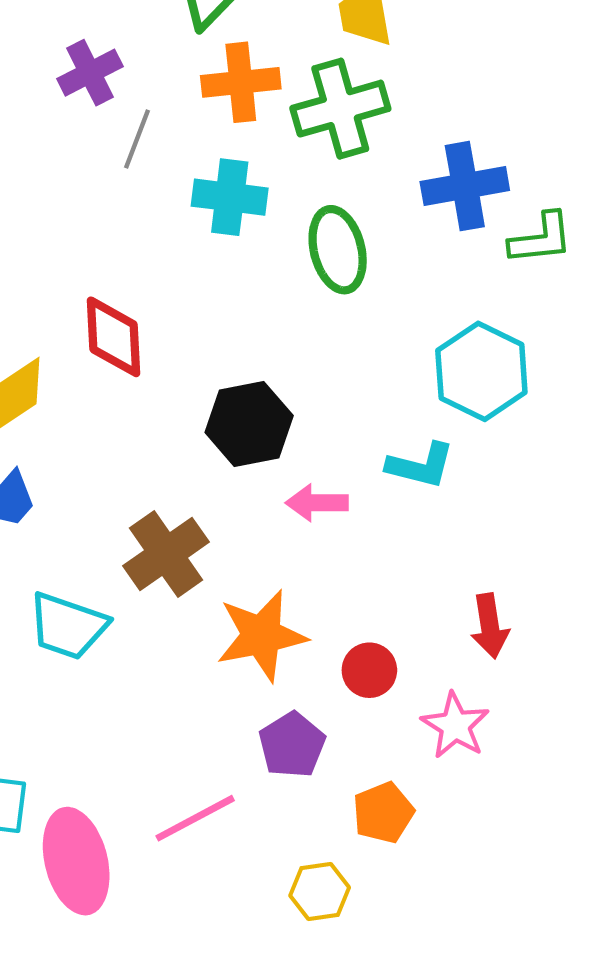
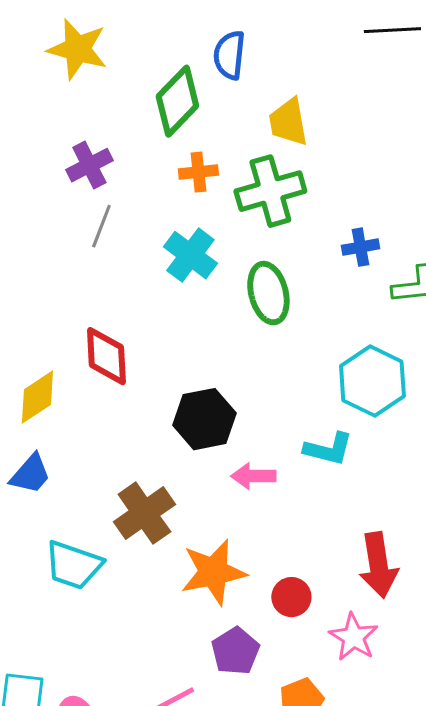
orange cross: (241, 82) -> (198, 172), size x0.7
gray line: (137, 139) -> (101, 226), moved
blue cross: (465, 186) -> (360, 247), size x0.6
cyan cross: (230, 197) -> (190, 255), turned 30
red arrow: (490, 626) -> (378, 565), size x1.4

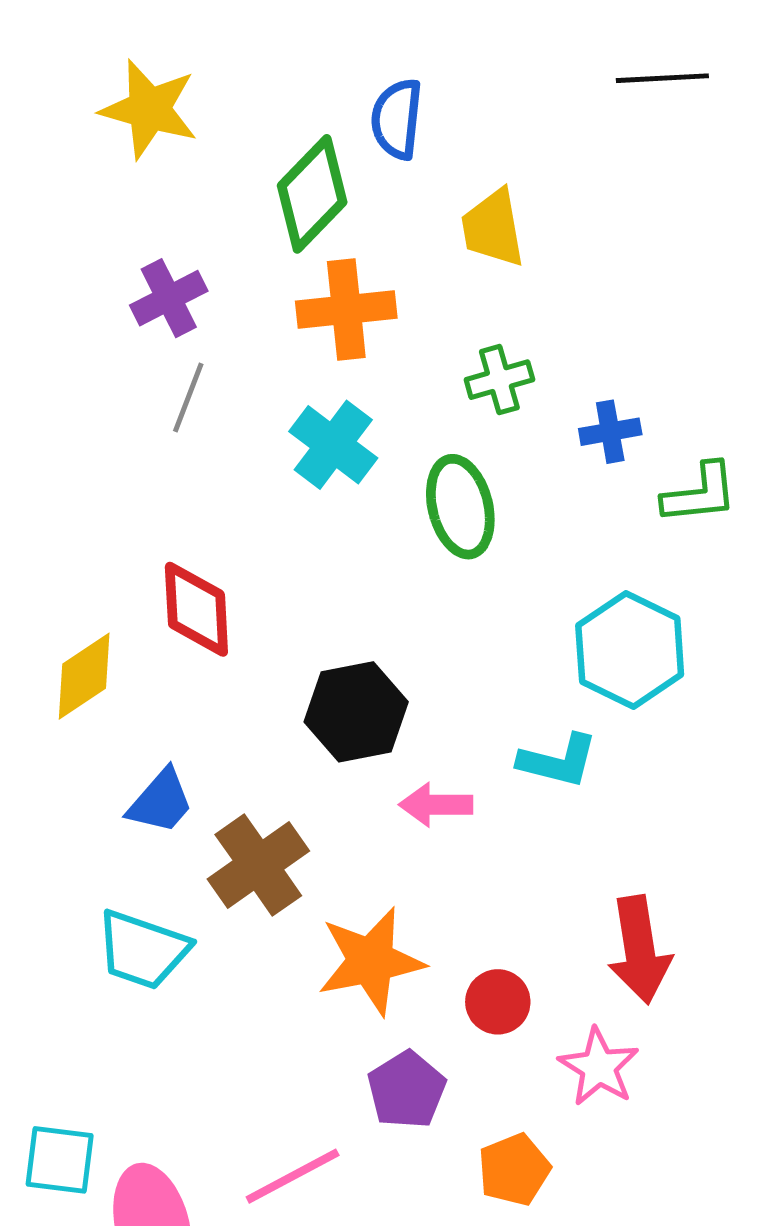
orange cross: (198, 172) -> (346, 310), size x1.5
green cross: (270, 191) -> (499, 380), moved, size x0.6
blue trapezoid: (30, 474) -> (161, 801), moved

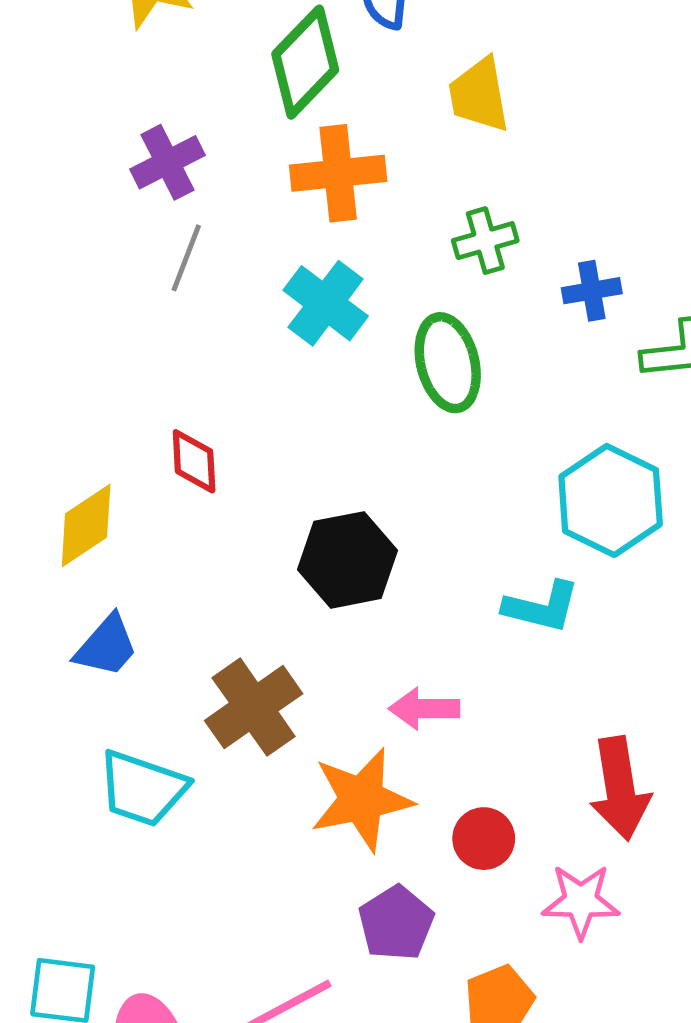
red diamond: (196, 609) -> (194, 461), size x0.7
blue trapezoid: (161, 801) -> (106, 646), moved
pink arrow: (436, 805) -> (424, 709), moved
pink star: (599, 1067) -> (581, 901), turned -30

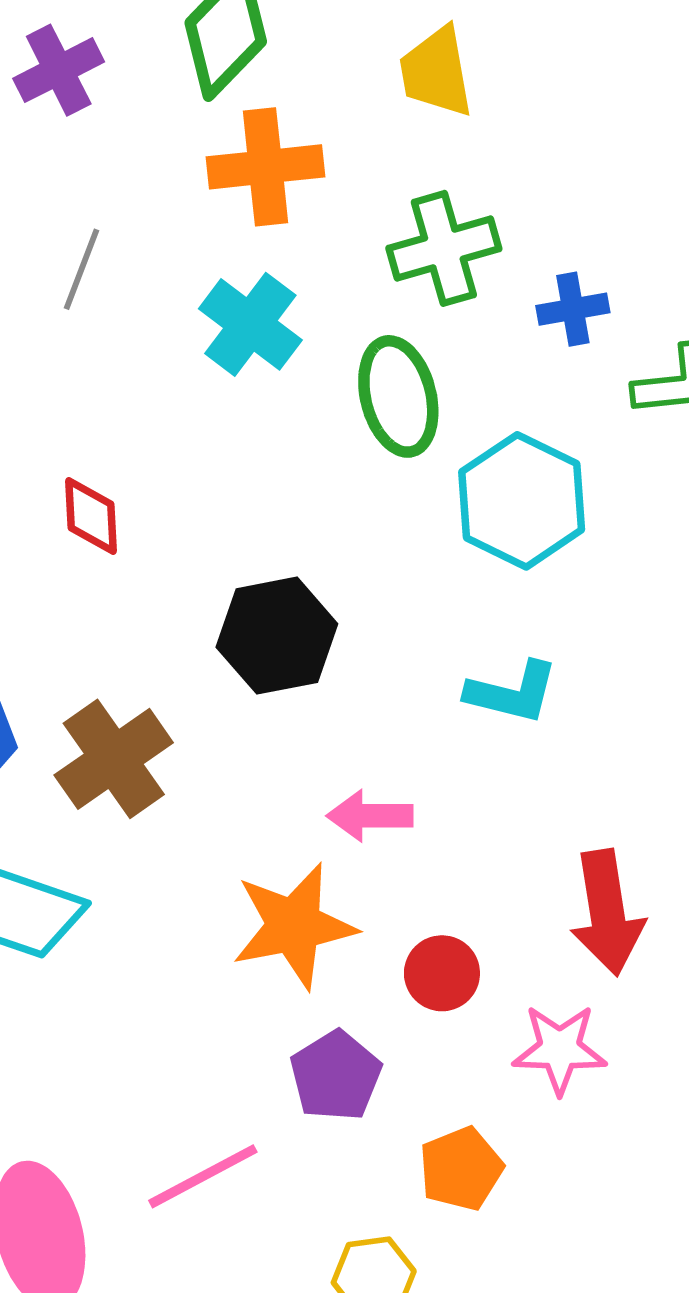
purple cross: (167, 162) -> (59, 70), moved
green cross: (485, 241) -> (444, 248), size x1.4
cyan hexagon: (611, 500) -> (522, 501), moved
brown cross: (254, 707) -> (114, 759), moved

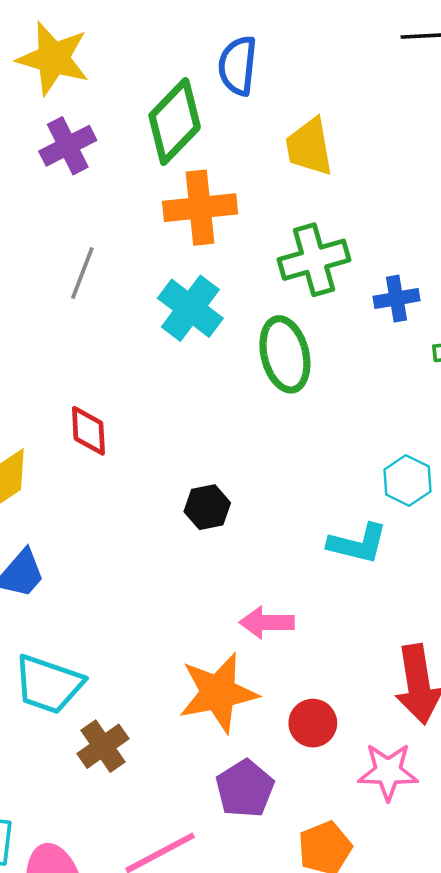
cyan hexagon: (522, 501) -> (407, 480), moved, size x0.6
black hexagon: (277, 636) -> (207, 507), size x0.6
brown cross: (114, 759) -> (103, 746), moved, size x0.7

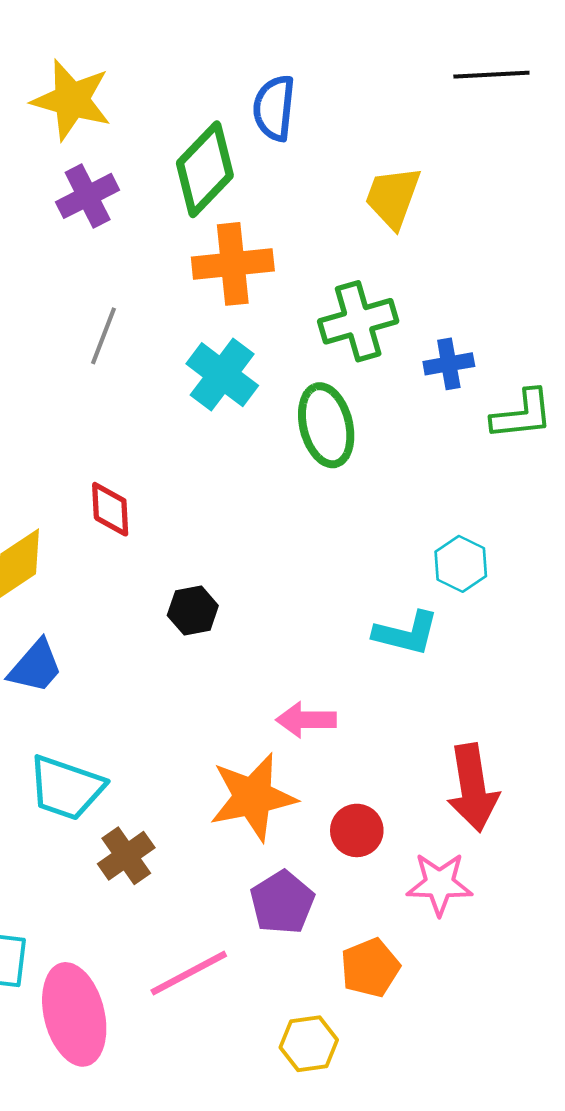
yellow trapezoid: (309, 147) -> (393, 197), moved, turned 30
black hexagon: (207, 507) -> (193, 611), moved

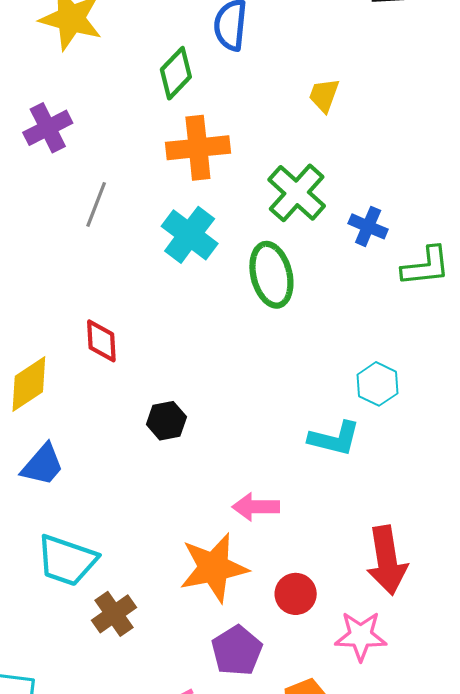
green diamond: (205, 169) -> (176, 73), size x0.7
purple cross: (88, 196) -> (48, 128), moved
yellow trapezoid: (393, 197) -> (324, 95), size x0.7
green cross: (358, 321) -> (297, 193), turned -32
blue cross: (449, 364) -> (368, 226), turned 33

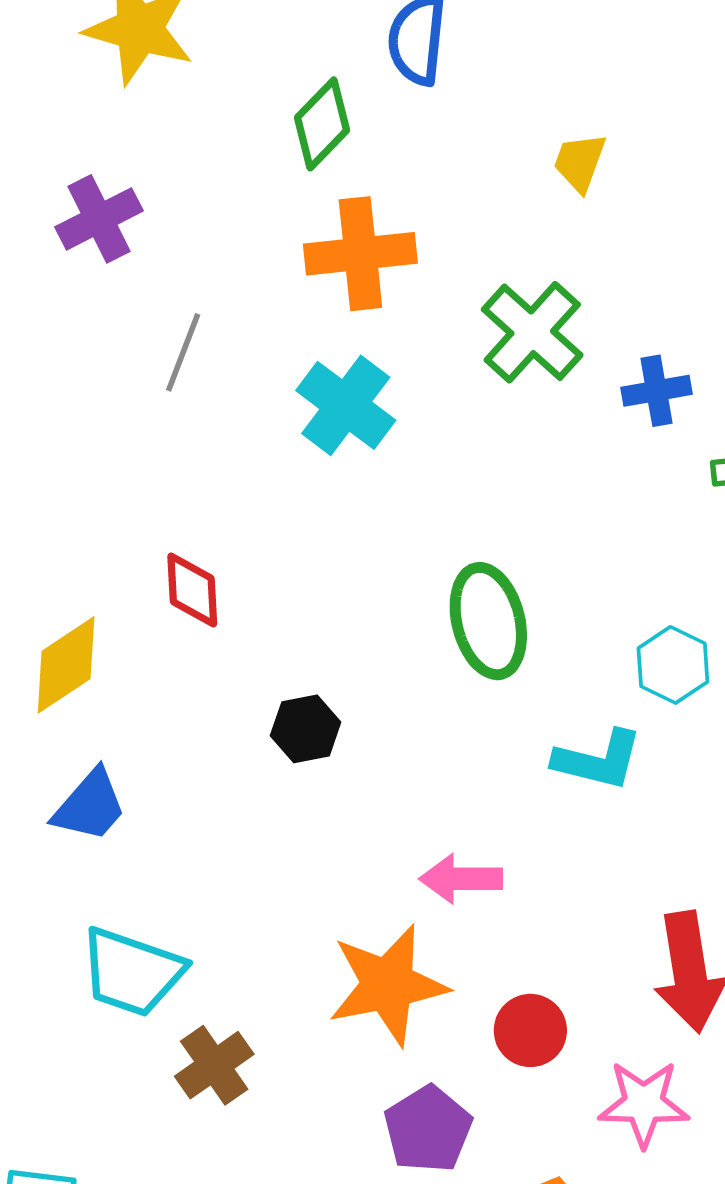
blue cross: (368, 226) -> (656, 391), turned -33
green ellipse: (271, 275) -> (488, 621), moved

